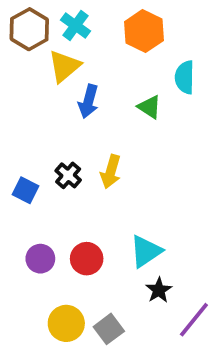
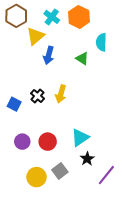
cyan cross: (76, 26) -> (52, 17), moved
gray square: (109, 329) -> (60, 171), moved

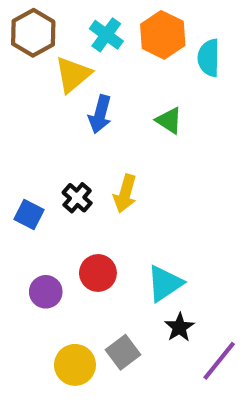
cyan semicircle: (101, 42) -> (209, 58), moved
red circle: (48, 142) -> (98, 273), moved

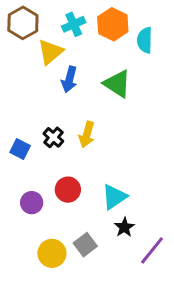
cyan cross: (106, 35) -> (74, 24), turned 30
green triangle: (169, 120) -> (117, 84), size x1.5

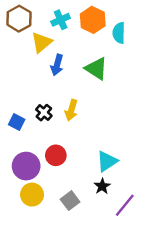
cyan triangle: (114, 197) -> (107, 161), moved
purple circle: (32, 203) -> (26, 166), size x1.5
yellow circle: (52, 253) -> (32, 195), moved

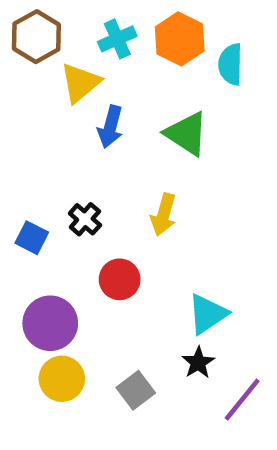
yellow arrow: (71, 110) -> (164, 215), moved
red circle: (56, 155) -> (120, 279), moved

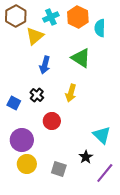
blue arrow: (110, 127) -> (45, 65), moved
cyan triangle: (207, 314) -> (102, 135), moved, turned -42
gray square: (136, 390) -> (59, 169), turned -35

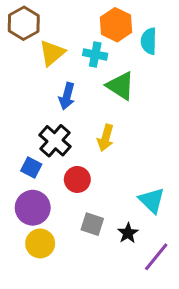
cyan cross: (51, 17) -> (95, 54), moved, turned 35
black cross: (37, 95) -> (55, 141), size x1.5
blue square: (14, 103) -> (31, 168), moved
gray square: (59, 169) -> (92, 224), moved

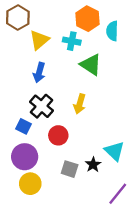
blue arrow: (67, 96) -> (39, 73), moved
black star: (128, 233) -> (93, 165), moved

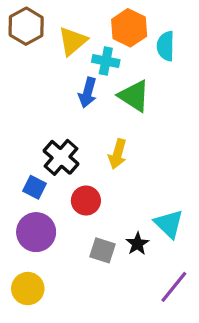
yellow triangle: (39, 40) -> (73, 41), moved
blue arrow: (39, 73) -> (88, 93), moved
yellow circle: (30, 184) -> (28, 289), moved

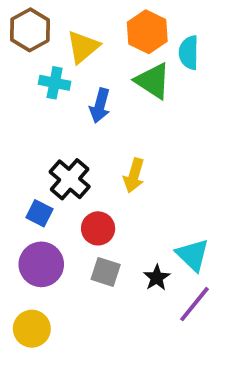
cyan cross: (106, 61) -> (55, 83), moved
green triangle: (134, 96) -> (153, 81), moved
gray square: (103, 250) -> (106, 272), moved
purple line: (174, 287) -> (194, 304), moved

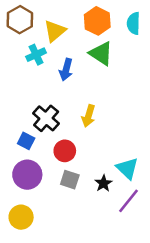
cyan semicircle: (189, 53) -> (134, 23), moved
cyan cross: (55, 83) -> (36, 55), turned -36

